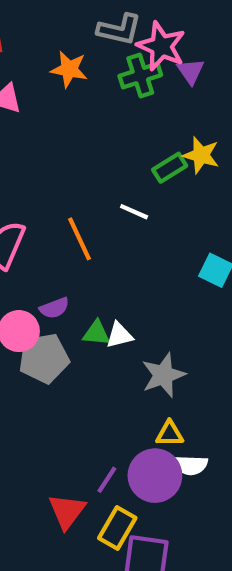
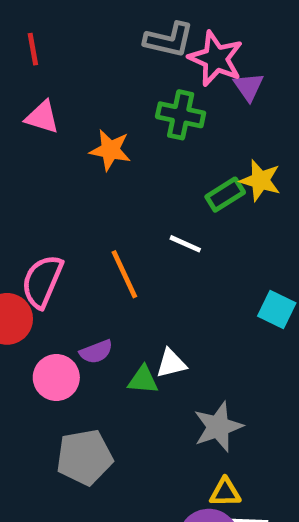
orange star: (69, 69) -> (110, 150), moved
green cross: (140, 76) -> (181, 115), moved, turned 30
white triangle: (119, 335) -> (171, 363), moved
gray pentagon: (44, 358) -> (84, 457), moved

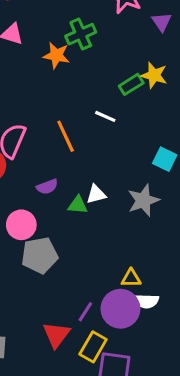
purple triangle: (249, 87) -> (162, 22), moved
green cross: (181, 115) -> (81, 34), moved, turned -36
pink circle: (56, 377) -> (21, 225), moved
gray star: (218, 427) -> (143, 200), moved

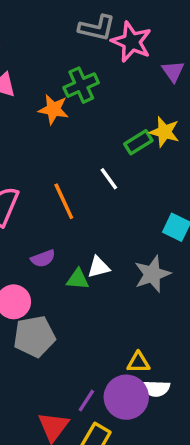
white line: (105, 116) -> (109, 179), turned 30

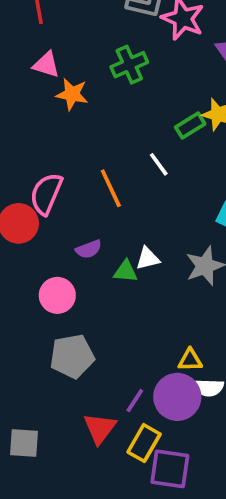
orange star: (53, 109) -> (72, 94), moved
gray pentagon: (34, 336) -> (72, 356), moved

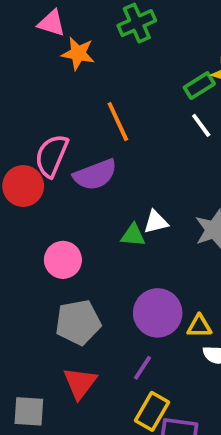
white line: (159, 164) -> (201, 125), moved
orange line: (111, 188) -> (118, 122), moved
purple semicircle: (89, 249) -> (95, 175), moved, size x1.6
purple circle: (177, 397) -> (158, 313), moved
red triangle: (100, 428) -> (80, 383), moved

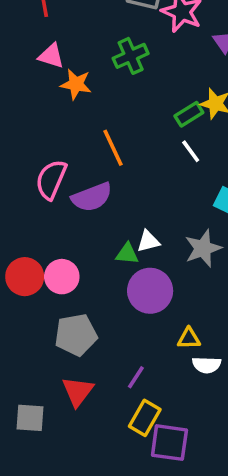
red circle: (23, 186) -> (25, 277), moved
purple circle: (158, 313) -> (150, 291), moved

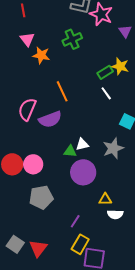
pink triangle: (51, 56) -> (27, 39), turned 35
red triangle: (78, 391) -> (38, 248), moved
gray square: (30, 418) -> (15, 244), turned 30

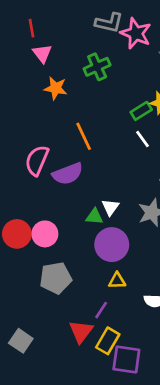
pink triangle: (27, 39) -> (42, 53), moved
white triangle: (82, 144) -> (110, 207), turned -40
yellow triangle: (105, 199) -> (117, 281), moved
red triangle: (38, 248) -> (81, 331), moved

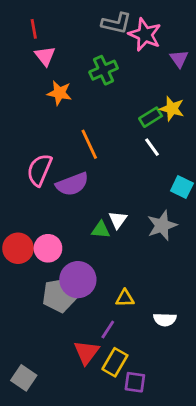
purple circle: (112, 245) -> (78, 280), moved
gray square: (21, 341) -> (24, 378), moved
purple square: (126, 360) -> (135, 382), size x0.7

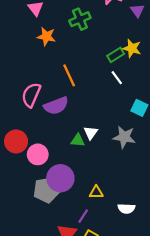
gray star: (162, 225) -> (124, 137), turned 30
red circle: (18, 248) -> (16, 141), moved

